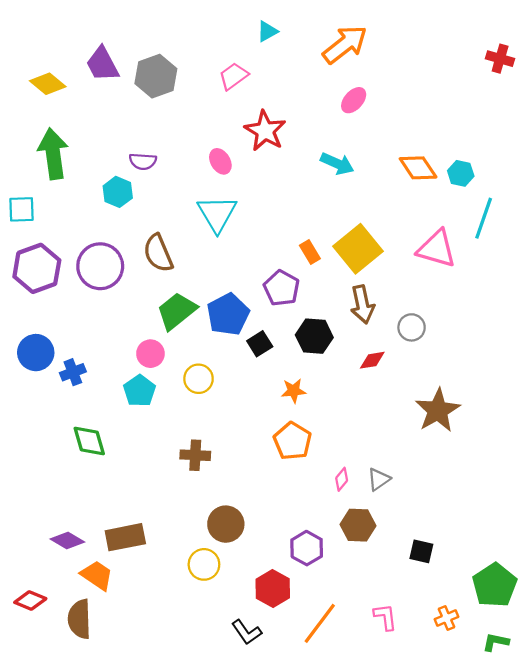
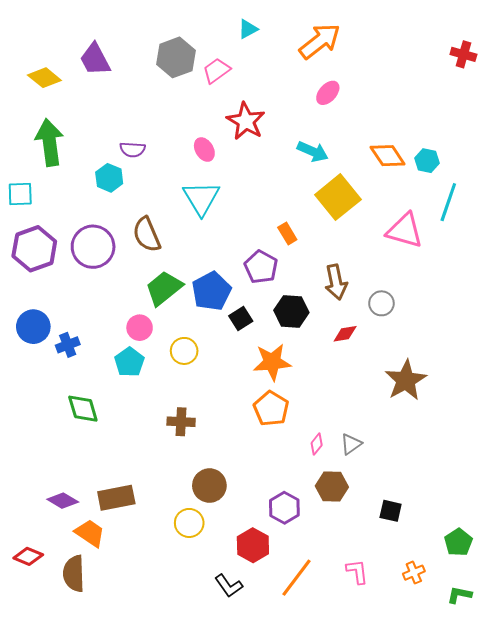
gray hexagon: (156, 76) -> (176, 57), moved
yellow square: (358, 249) -> (338, 197), moved
orange star: (294, 391) -> (272, 362), size x1.6
green pentagon: (495, 585) -> (458, 542), size x0.7

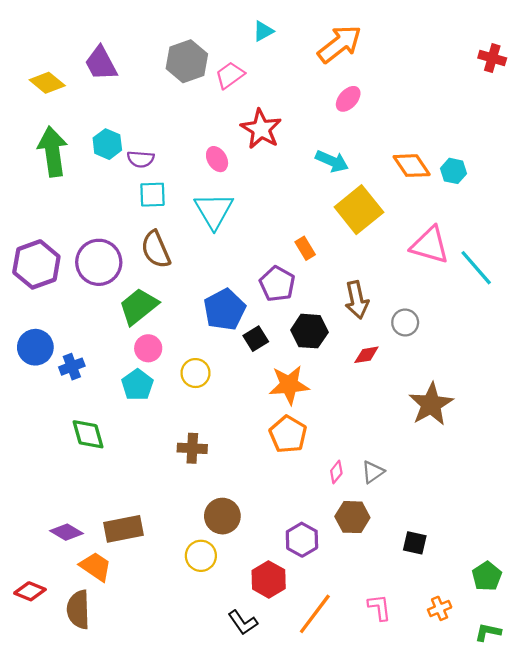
cyan hexagon: (109, 178) -> (107, 144), moved
cyan square: (20, 194) -> (153, 195), moved
cyan line: (448, 202) -> (476, 268), moved, turned -60
green trapezoid: (164, 288) -> (139, 306), moved

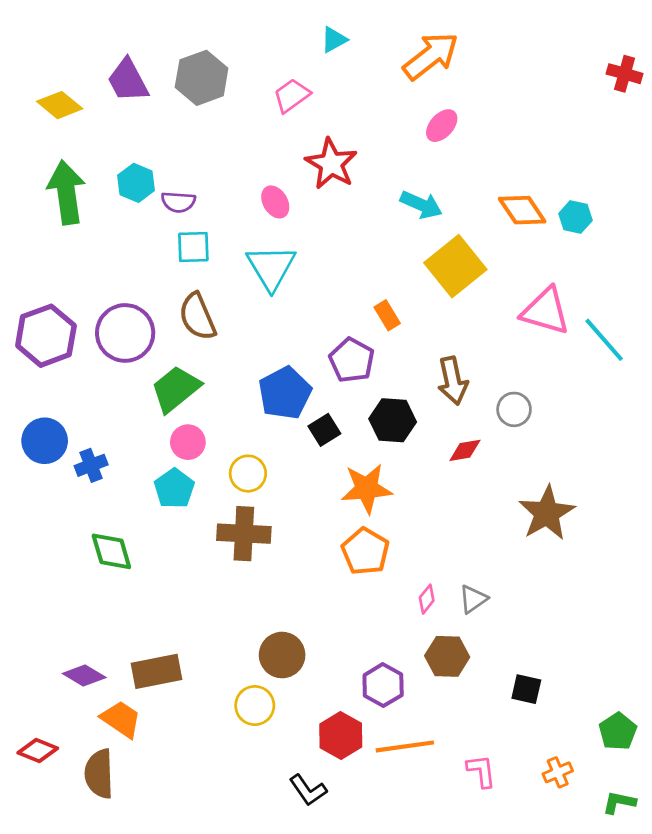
gray hexagon: (187, 61) -> (202, 78), moved
brown cross: (192, 448) -> (244, 534), moved, size x1.4
orange line: (315, 614) -> (405, 746), moved, turned 45

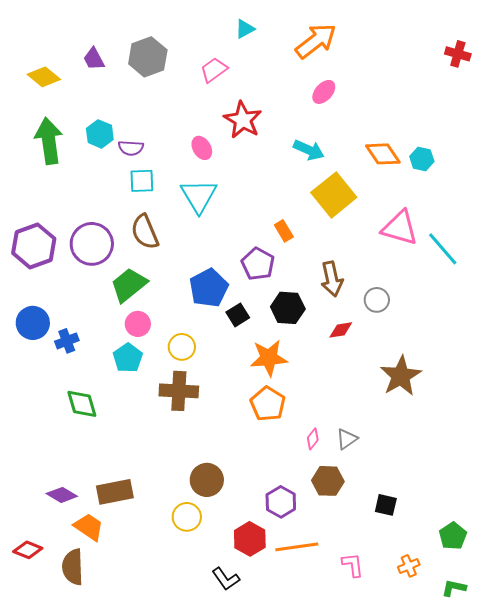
purple trapezoid: (128, 81) -> (94, 59), size x0.7

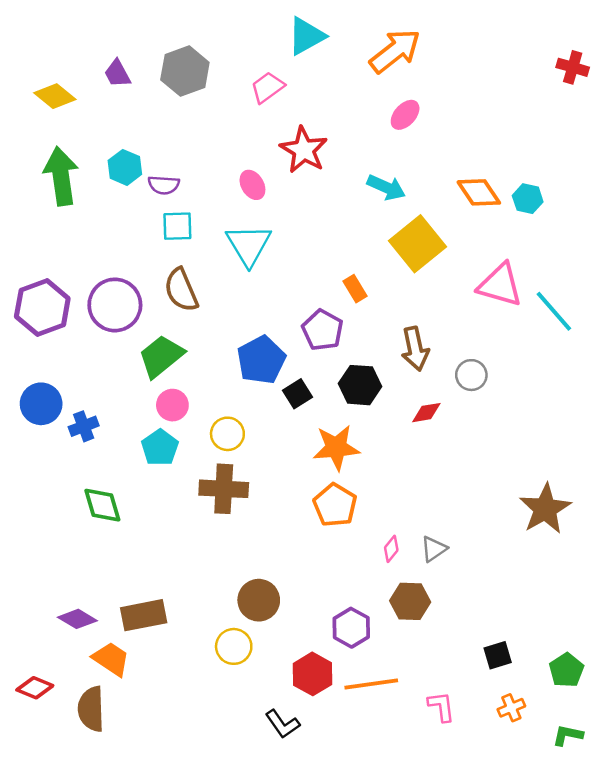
cyan triangle: (245, 29) -> (306, 36), size x1.6
brown star: (401, 376) -> (545, 509), moved
black square: (386, 505) -> (498, 655), moved, turned -30

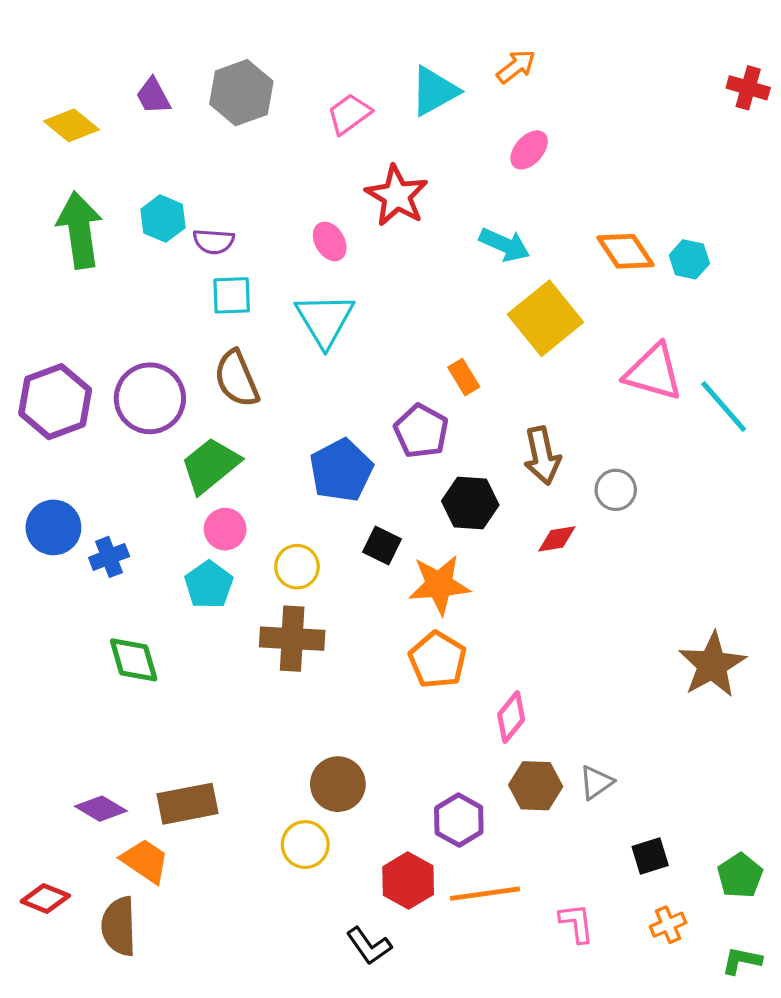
cyan triangle: (306, 36) -> (434, 91), moved
orange arrow: (395, 51) -> (516, 67), size x0.6
black square: (297, 394) -> (382, 545), moved, turned -32
pink diamond: (391, 549) -> (511, 717), size x1.4
gray triangle: (434, 549) -> (596, 782), moved

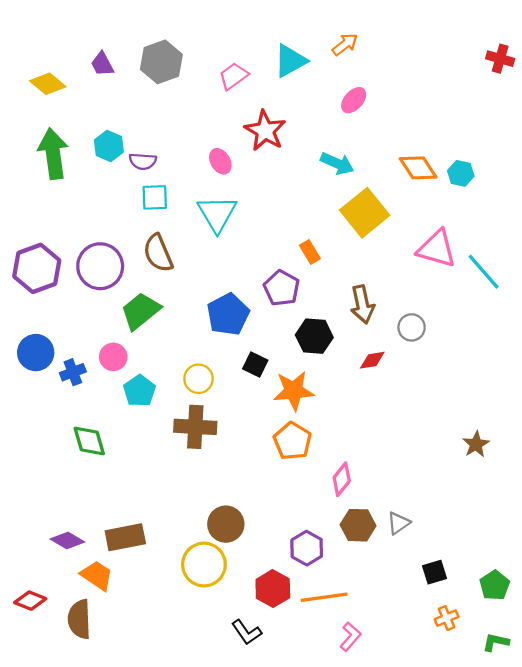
pink circle: (225, 529) -> (113, 357), moved
brown star: (712, 665) -> (476, 444), size x0.6
yellow circle: (305, 845) -> (204, 565), size x1.4
pink L-shape: (577, 923) -> (350, 637), moved, turned 48

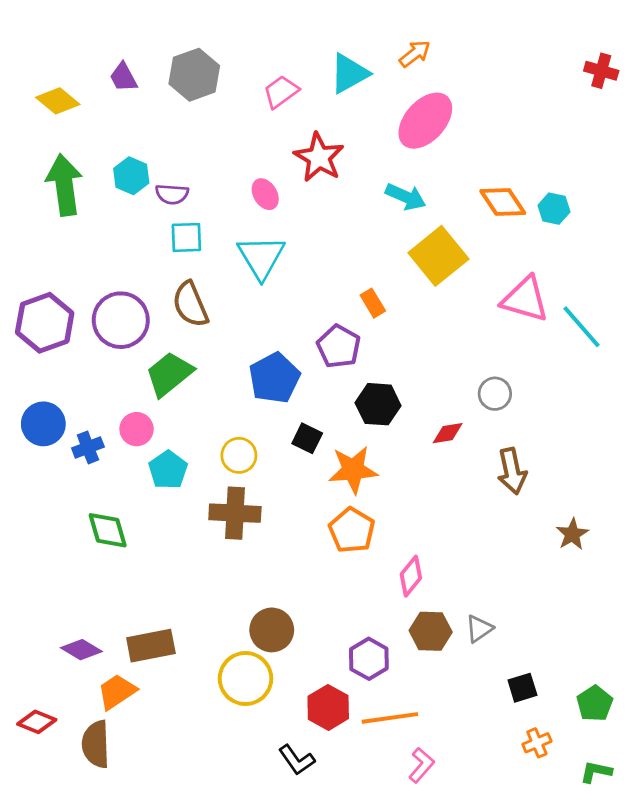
pink ellipse: (354, 100) -> (425, 121), size x1.8
brown arrow: (362, 304) -> (512, 471), moved
orange trapezoid: (97, 575) -> (117, 692), turned -68

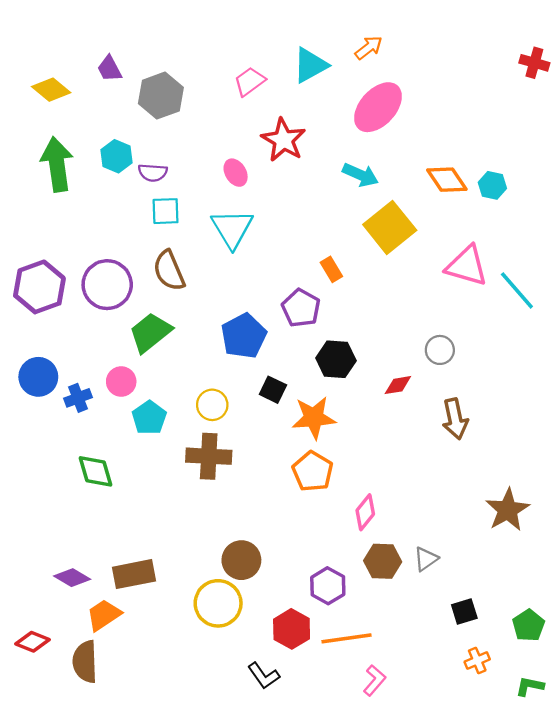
gray hexagon: (194, 75) -> (161, 96), moved
brown star: (572, 534) -> (508, 510), moved, size x1.5

